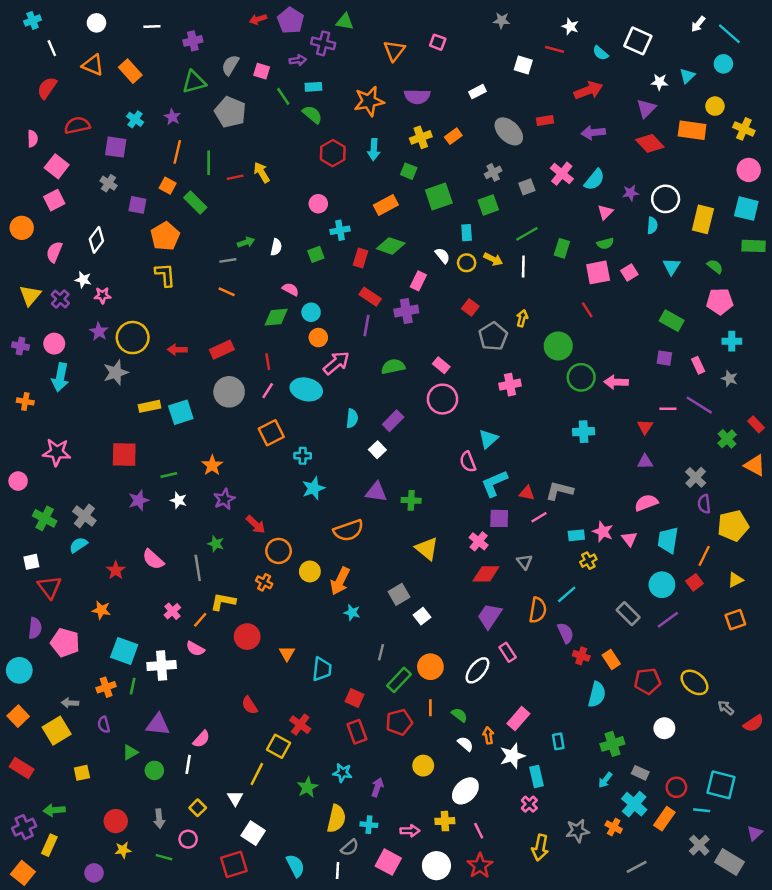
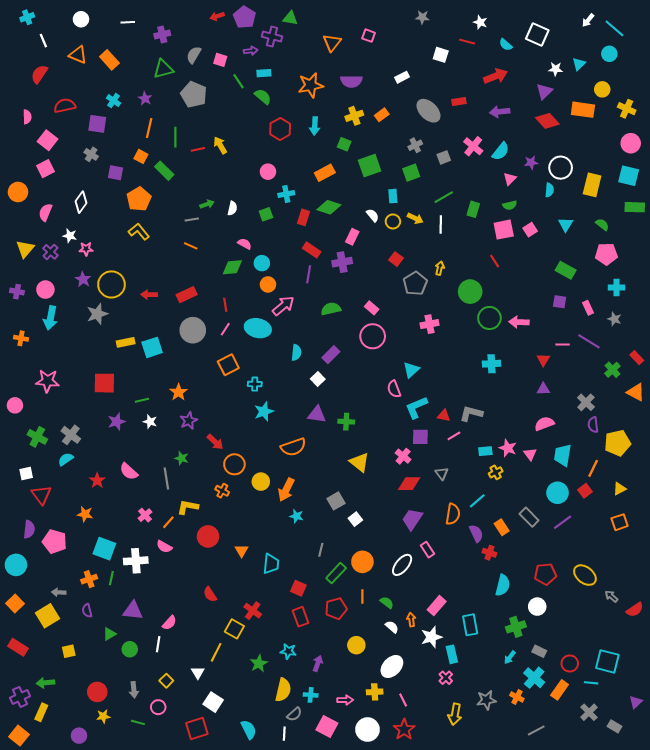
yellow L-shape: (165, 275) -> (139, 232), turned -35
orange rectangle: (611, 659) -> (502, 527), moved
white circle: (664, 728) -> (537, 607), moved
cyan rectangle: (558, 741) -> (470, 625), size x1.5
gray rectangle: (729, 862) -> (614, 726), size x0.6

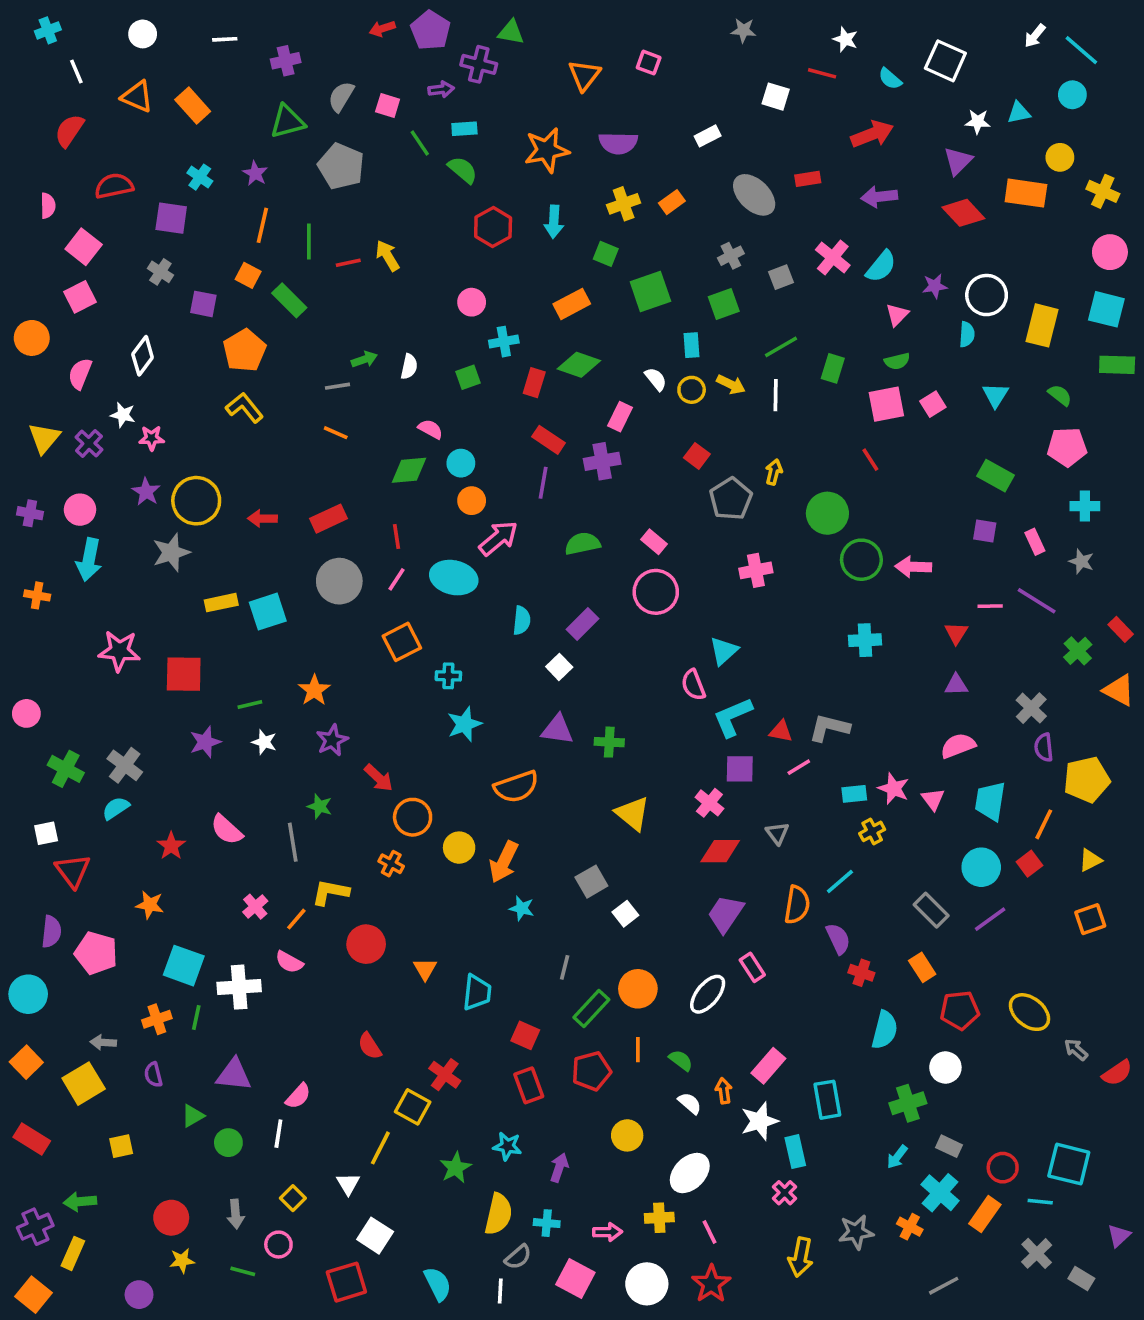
cyan triangle: (579, 64) -> (1019, 113), turned 32
pink star: (47, 381) -> (119, 651), moved
orange rectangle: (502, 527) -> (922, 967), moved

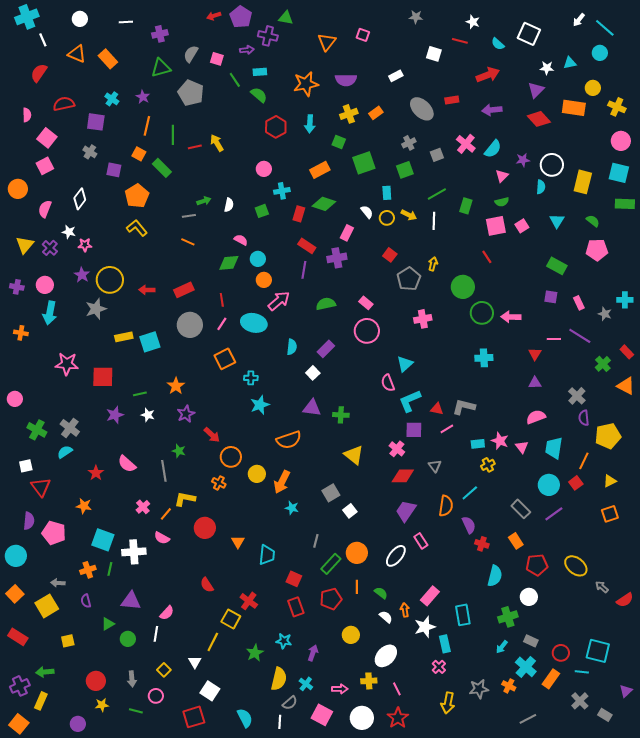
cyan cross: (48, 30) -> (27, 17), size x1.6
cyan cross: (1085, 506) -> (625, 300), moved
cyan cross: (547, 1223) -> (306, 684), turned 32

